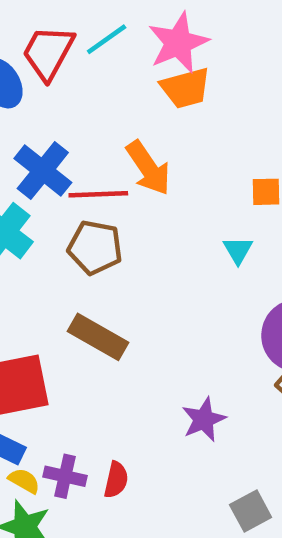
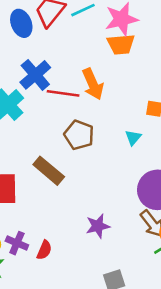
brown pentagon: (95, 248) -> (79, 135), moved

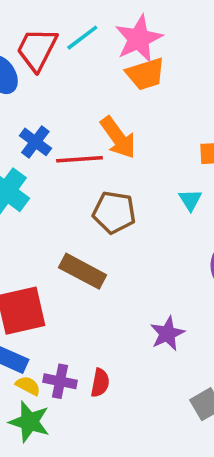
blue cross: (35, 75) -> (35, 142), size x0.7

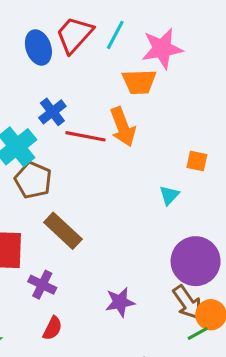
cyan line: (82, 38) -> (115, 35), turned -40
orange trapezoid: (145, 74) -> (139, 82), moved
brown pentagon: (114, 212) -> (33, 180), moved
purple cross: (60, 381) -> (42, 285), moved

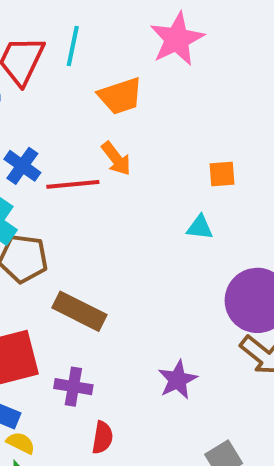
pink star: (162, 49) -> (177, 39), moved
orange arrow: (123, 127) -> (116, 159), size x0.7
cyan triangle: (169, 195) -> (200, 227), turned -50

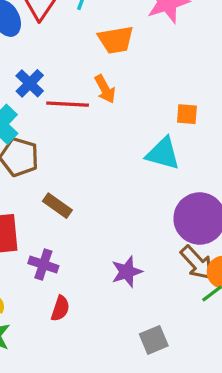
cyan triangle: (200, 227) -> (163, 154), size x1.6
brown rectangle: (79, 311) -> (57, 206), size x0.7

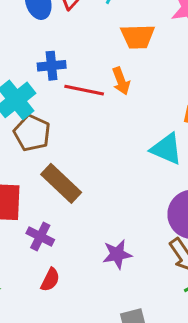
blue cross: (30, 83) -> (52, 66), turned 32
brown rectangle: (57, 206) -> (61, 183), size x1.5

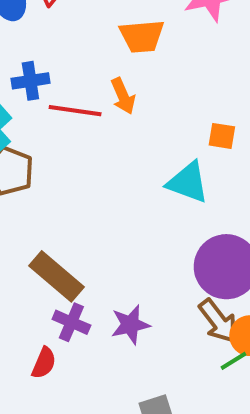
brown rectangle: (61, 183) -> (57, 276), moved
purple cross: (40, 237) -> (71, 322), moved

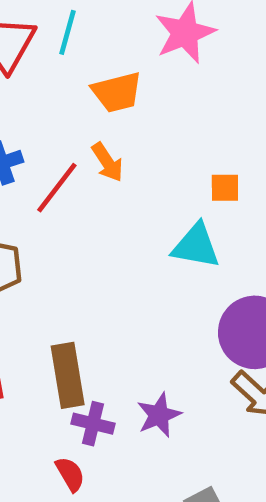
red line: (75, 111) -> (57, 188), turned -51
brown rectangle: (57, 276) -> (68, 375), turned 50
red semicircle: (44, 363) -> (70, 474), turned -44

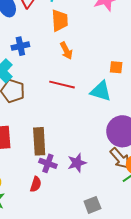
orange trapezoid: (117, 92) -> (60, 21), moved, turned -85
red line: (57, 188) -> (62, 85), moved, turned 60
red semicircle: (70, 474) -> (36, 184), turned 42

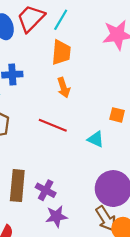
cyan triangle: (101, 91) -> (96, 139), size x0.7
purple cross: (48, 163) -> (46, 190), moved

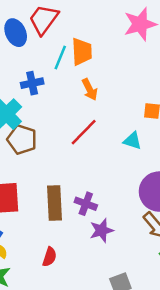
cyan line: (61, 20) -> (60, 57), moved
red line: (53, 125) -> (84, 132), turned -60

